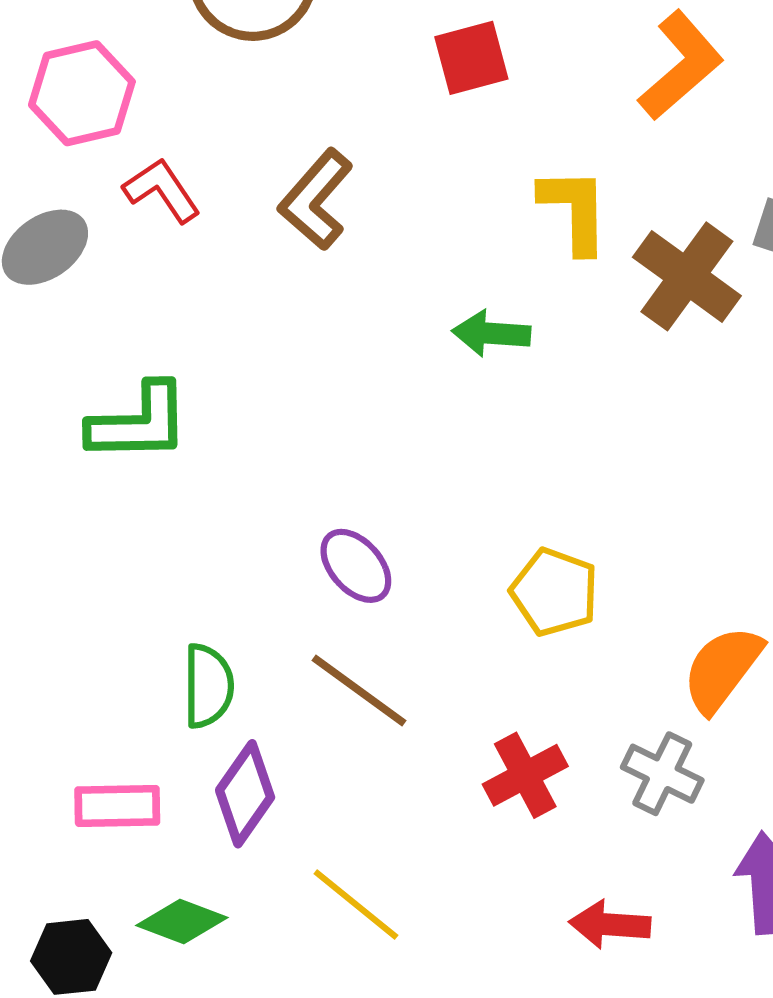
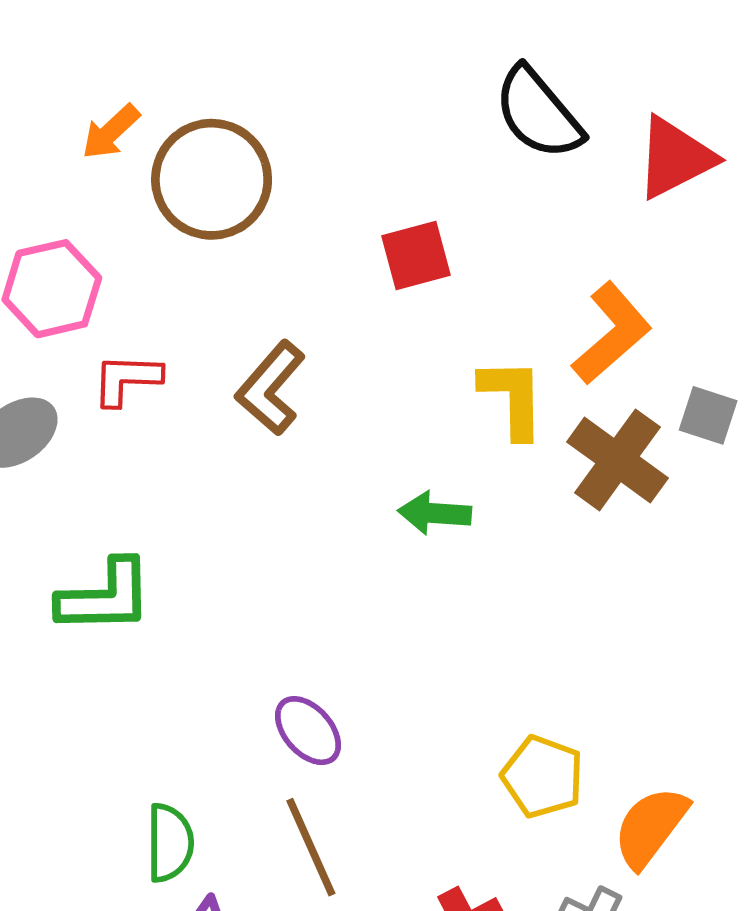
orange L-shape: (681, 66) -> (612, 333), moved
red L-shape: (162, 190) -> (127, 379), turned -54
yellow pentagon: (554, 592) -> (543, 777), moved
brown line: (359, 691) -> (311, 847), turned 30

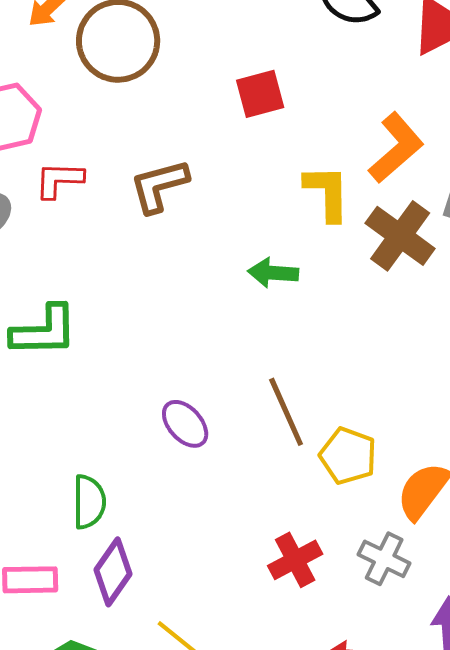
brown L-shape: (271, 388) -> (159, 186), turned 34
brown line: (311, 847) -> (286, 412), moved

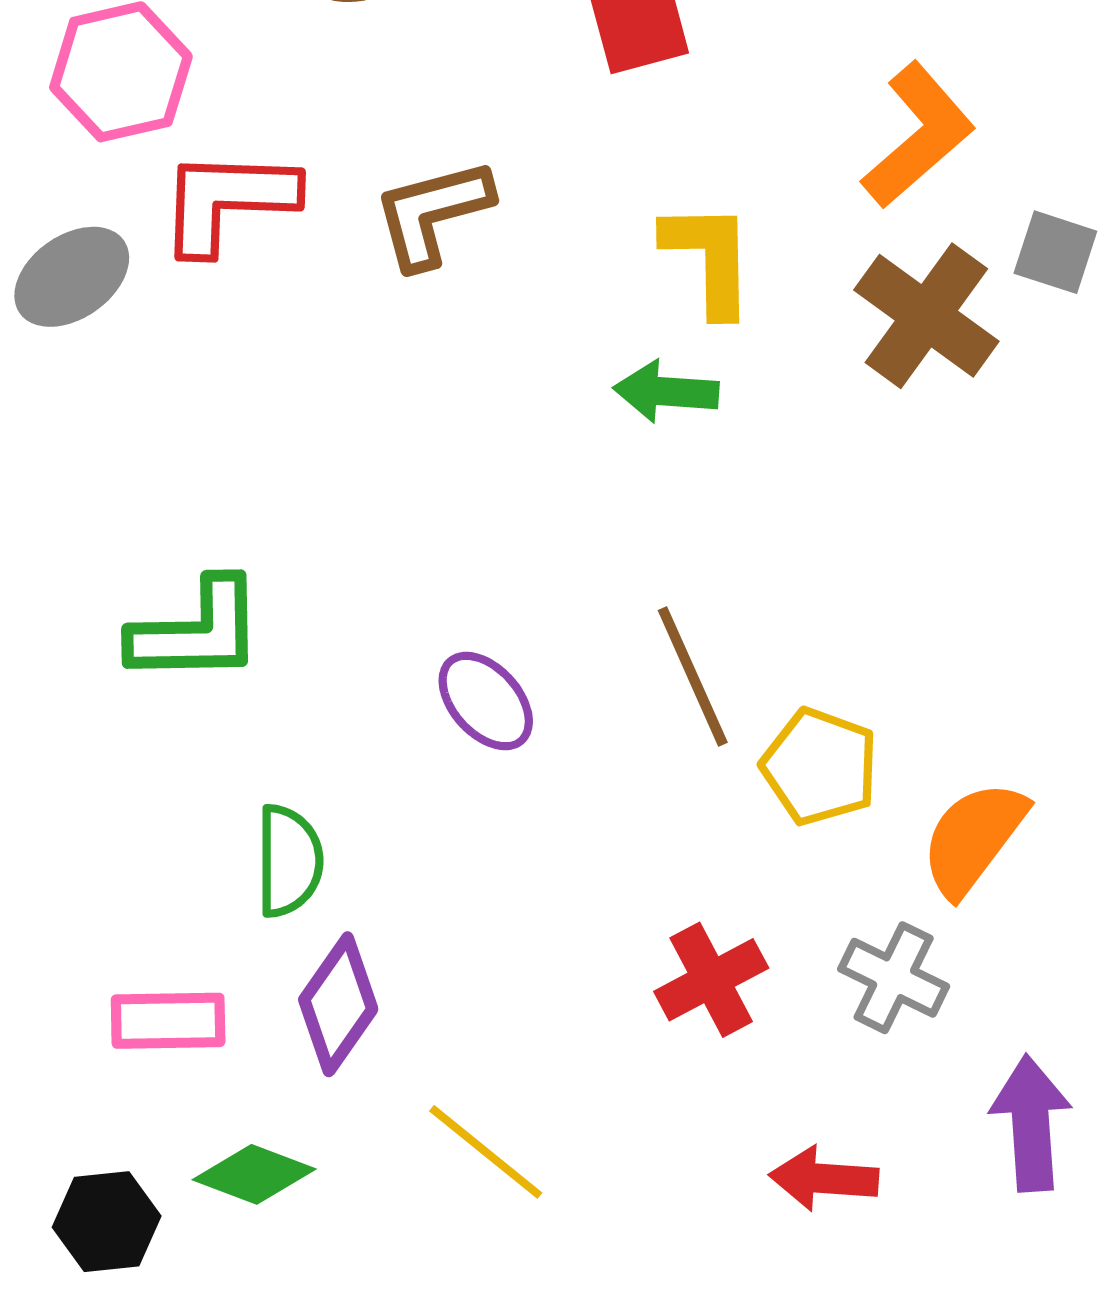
red L-shape: (59, 180) -> (227, 201), size x1.4
yellow L-shape: (327, 193) -> (709, 258), moved
green L-shape: (44, 331) -> (197, 631), moved

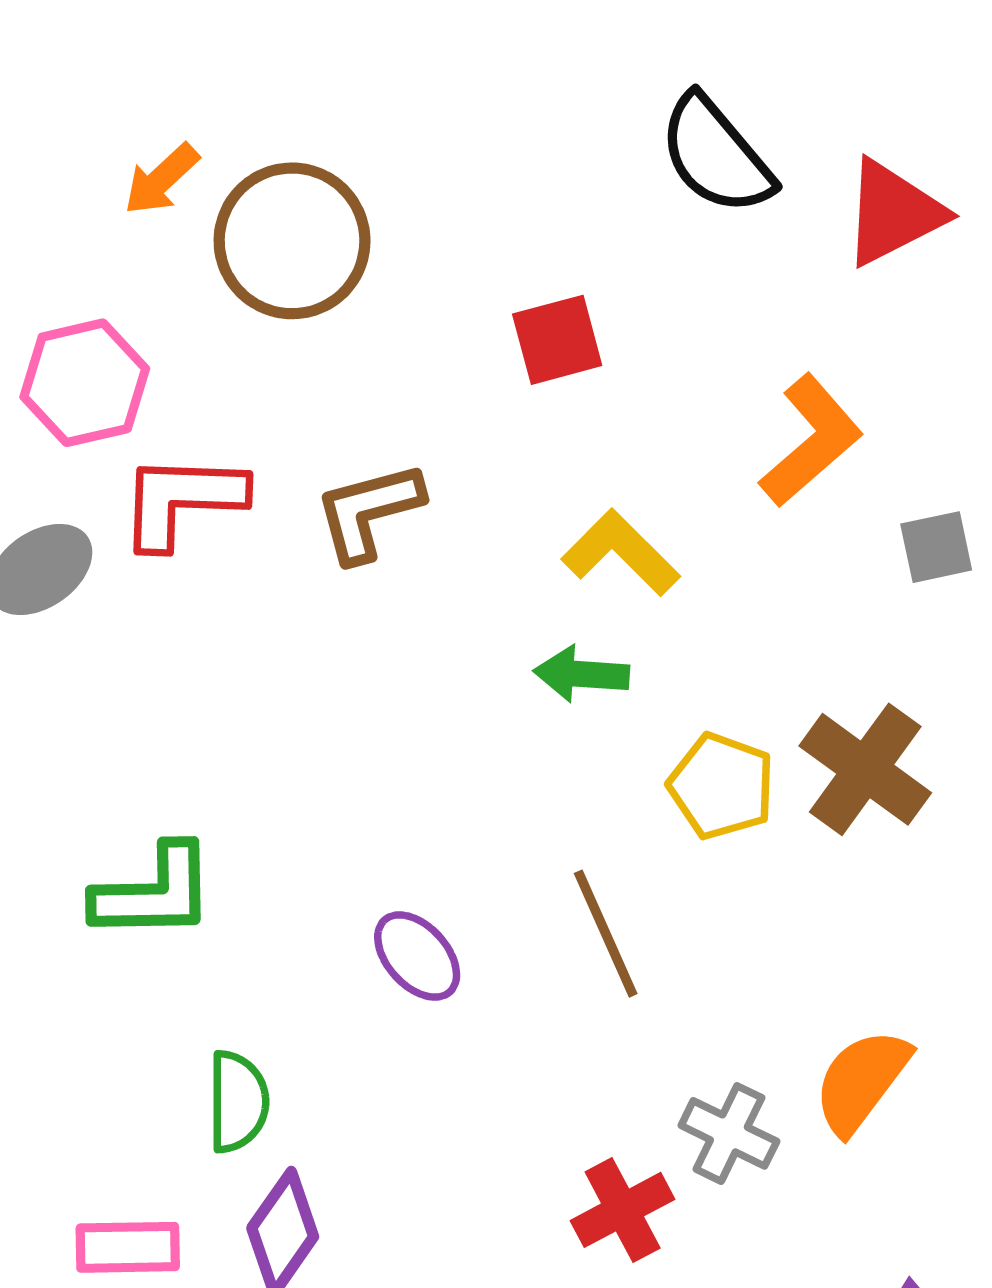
gray square: (1055, 252) -> (936, 547), turned -30
yellow L-shape: (709, 258) -> (621, 553), turned -44
brown cross: (926, 316) -> (865, 769), moved
yellow pentagon: (820, 767) -> (721, 786), moved
gray cross: (894, 978) -> (729, 1133), moved

